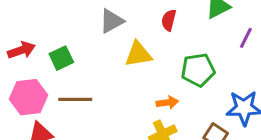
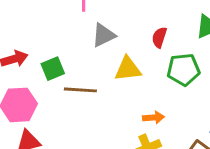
green pentagon: (198, 70) -> (183, 70), moved
brown line: (75, 99) -> (80, 90), moved

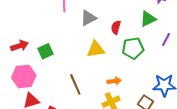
gray triangle: (104, 35) -> (88, 18), moved
brown line: (80, 90) -> (75, 84), moved, turned 65

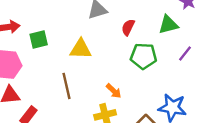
yellow triangle: (96, 49) -> (81, 49), moved
orange arrow: (114, 81) -> (114, 91), turned 40

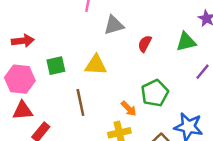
green square: (39, 39) -> (56, 66), moved
green pentagon: (144, 56) -> (155, 93), moved, turned -30

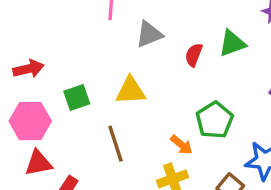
green triangle: (186, 42) -> (232, 43), moved

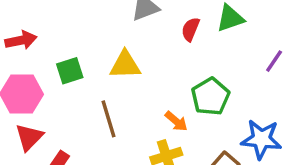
red triangle: (38, 163) -> (29, 137), turned -36

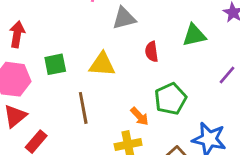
red semicircle: (190, 29) -> (152, 52), moved, turned -36
red arrow: (21, 40) -> (17, 34), turned -75

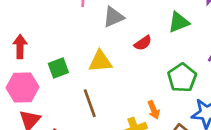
red semicircle: (152, 52) -> (143, 43), turned -108
green pentagon: (171, 99) -> (182, 78), moved
orange arrow: (140, 116) -> (154, 110), moved, turned 30

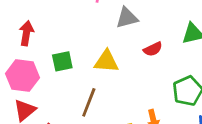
brown line: (90, 103) -> (89, 102), turned 32

